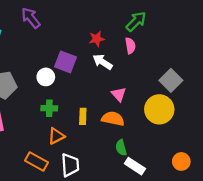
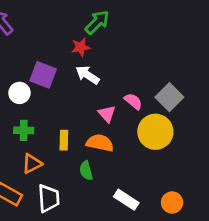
green arrow: (136, 21) -> (97, 22), moved
pink semicircle: (130, 46) -> (133, 101), moved, turned -42
green semicircle: (121, 148) -> (86, 171), moved
orange circle: (181, 161) -> (172, 202), moved

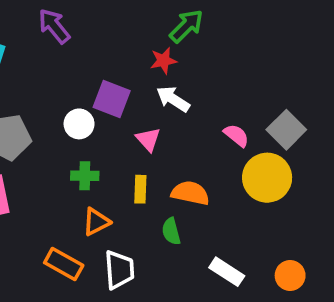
pink triangle: (107, 114) -> (148, 139), moved

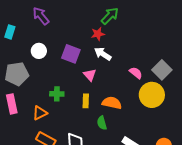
white circle: (79, 124) -> (39, 51), moved
orange triangle: (96, 222) -> (40, 113), moved

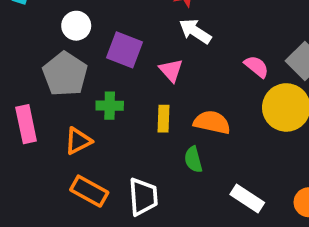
purple square: (71, 54) -> (125, 50), moved
gray pentagon: (17, 74) -> (65, 74), moved, turned -30

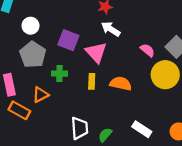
white circle: (76, 26) -> (31, 26), moved
pink triangle: (171, 70) -> (96, 52), size x1.5
green semicircle: (193, 160) -> (105, 135), moved, turned 56
orange rectangle: (89, 191) -> (19, 110), moved

